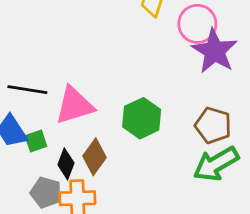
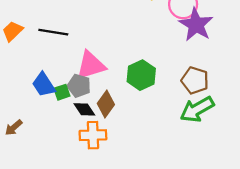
black line: (27, 90) -> (53, 32), moved
black diamond: (66, 164) -> (84, 109), turned -55
gray pentagon: (46, 192) -> (79, 86), moved

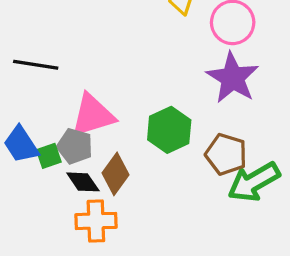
purple star: (196, 25) -> (233, 78), moved
brown pentagon: (195, 80) -> (226, 154), moved

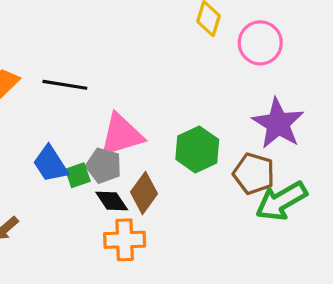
purple star: (233, 78) -> (278, 124), moved

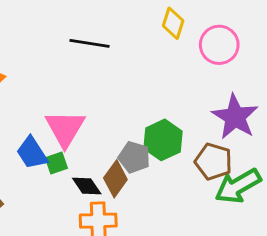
black line: (65, 85) -> (90, 43), moved
pink triangle: (121, 135) -> (65, 128), moved, turned -42
gray pentagon: (104, 166) -> (134, 157), moved

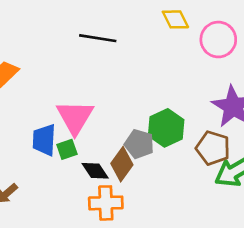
yellow diamond: (173, 23) -> (175, 19), turned -44
blue trapezoid: (32, 153) -> (44, 140), turned 36

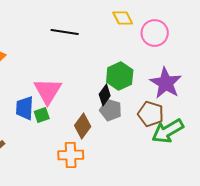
green hexagon: (166, 128) -> (120, 76), moved
gray pentagon: (139, 144) -> (111, 110), moved
black diamond: (95, 171) -> (105, 95), moved, turned 70

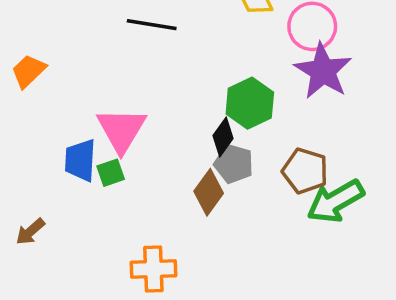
purple star: (166, 83) -> (323, 71), moved
brown diamond: (83, 126) -> (209, 192), moved
orange cross: (71, 155) -> (153, 269), moved

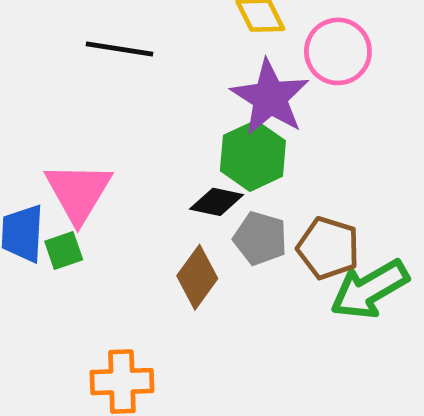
purple star: (323, 71) -> (270, 98), moved
black diamond: (223, 137) -> (217, 202), turned 66
gray pentagon: (234, 164) -> (260, 238), moved

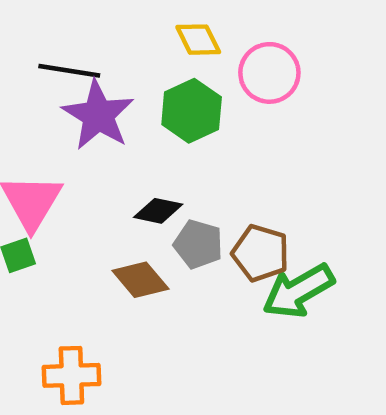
purple star: (270, 98) -> (98, 115), moved
green hexagon: (253, 156) -> (192, 111), moved
brown diamond: (197, 277) -> (140, 280), turned -76

